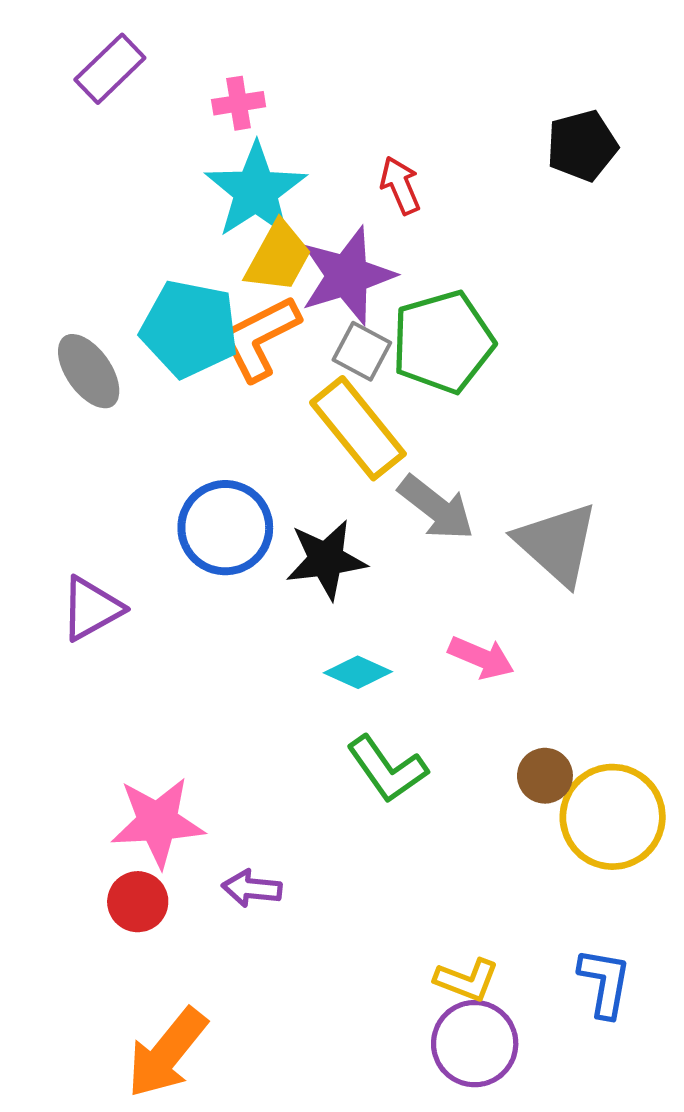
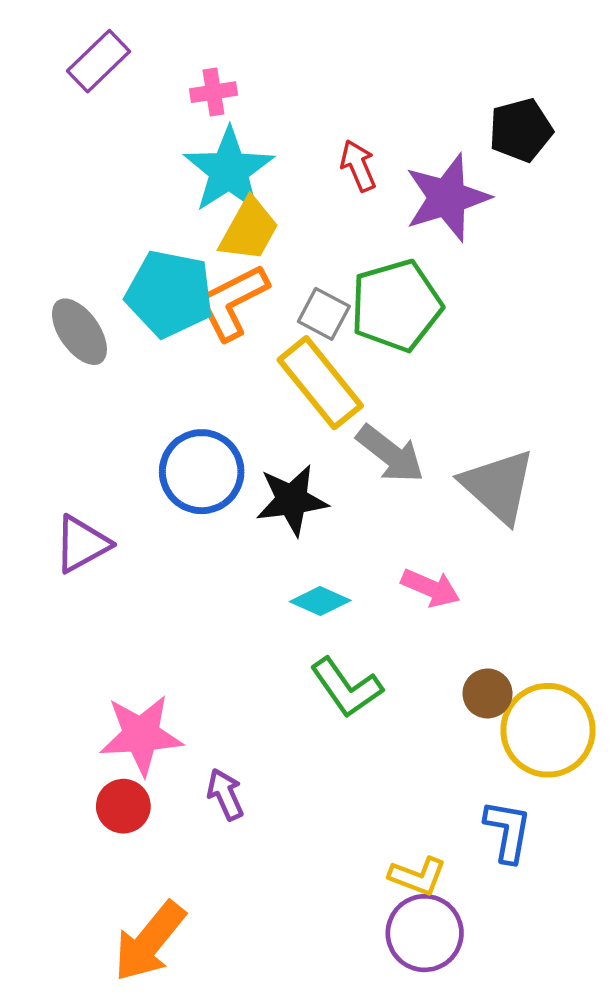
purple star: (347, 276) -> (447, 198), moved
purple arrow: (252, 888) -> (225, 794), turned 60
blue L-shape: (605, 983) -> (508, 831), moved

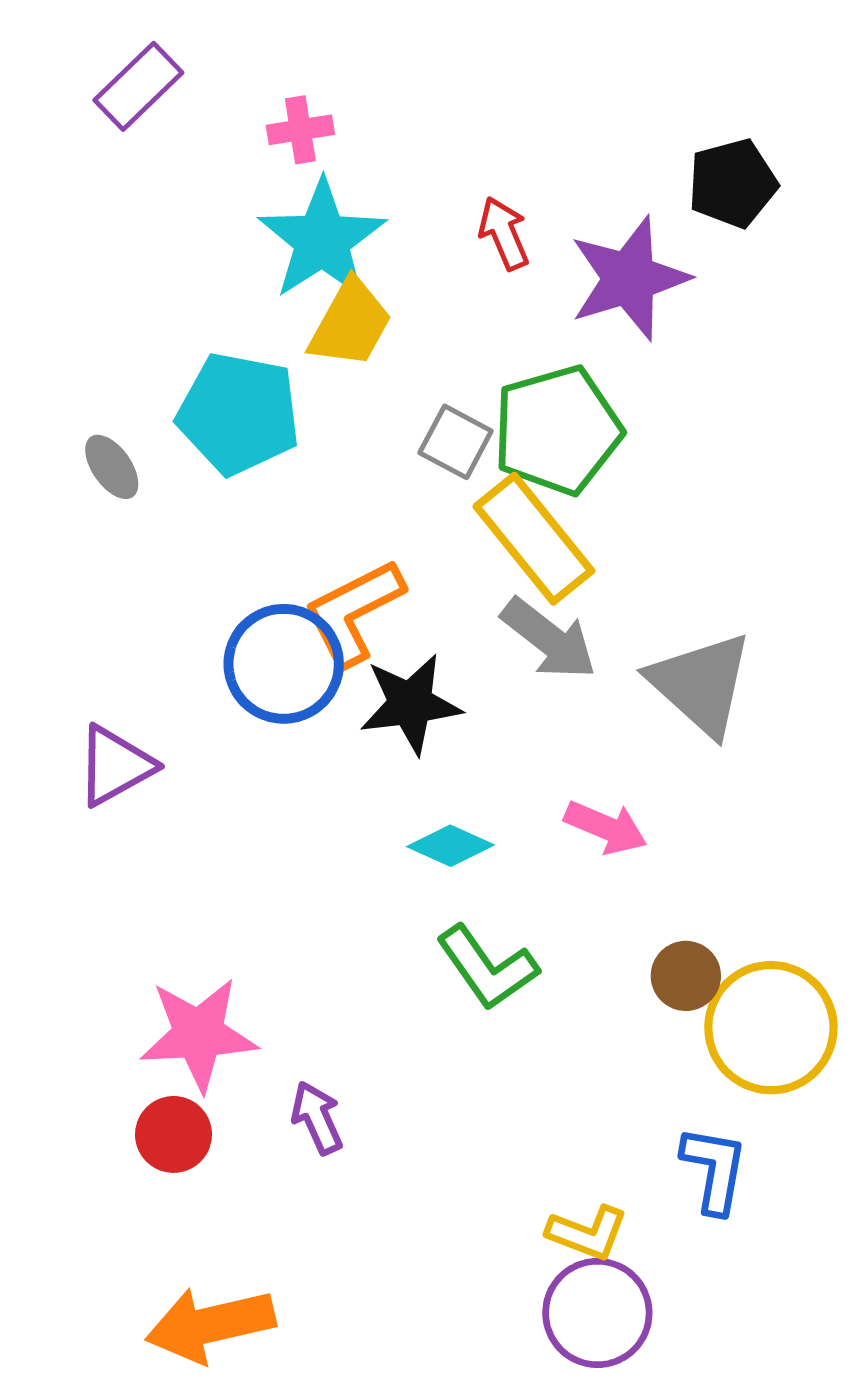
orange L-shape: (232, 302) -> (354, 612), moved
gray ellipse: (79, 332) -> (112, 467), size x0.7
yellow rectangle: (320, 383) -> (534, 539), moved
orange arrow: (149, 941) -> (210, 1325), turned 38

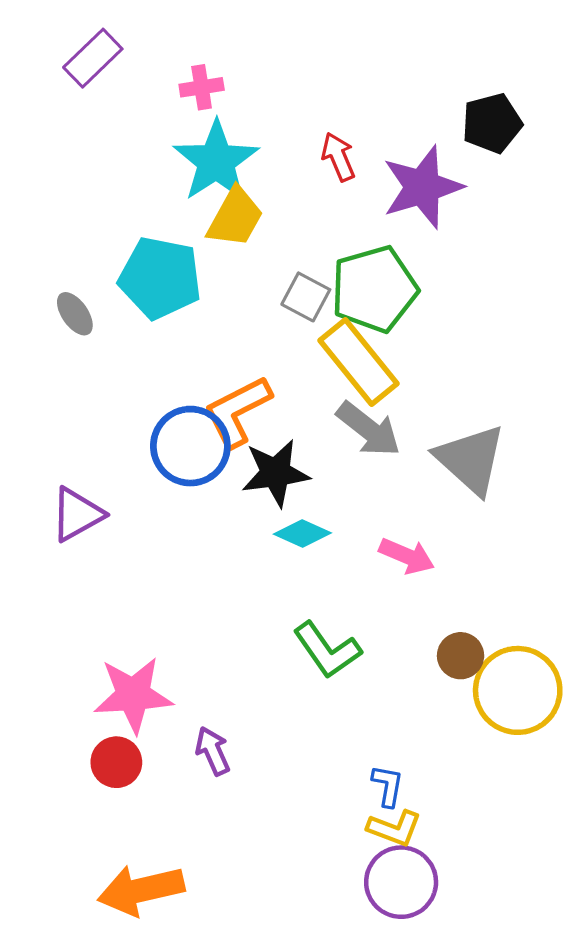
cyan diamond: (451, 846) -> (302, 533), moved
blue L-shape: (714, 1169) -> (388, 786), moved, size x0.7

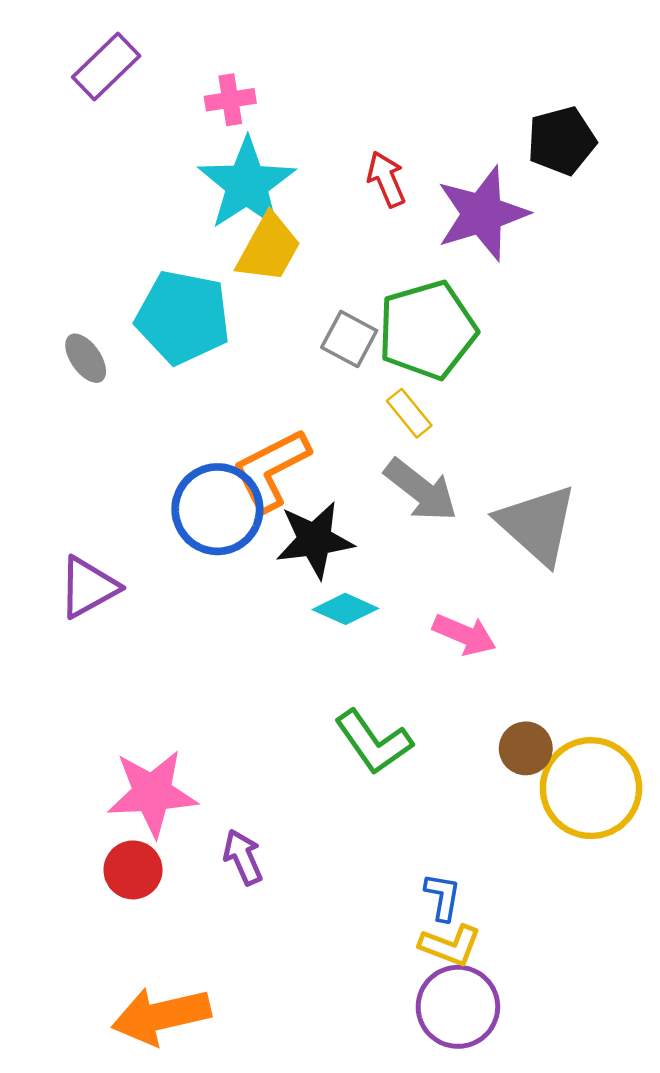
yellow rectangle: (359, 362) -> (409, 413), size x0.5

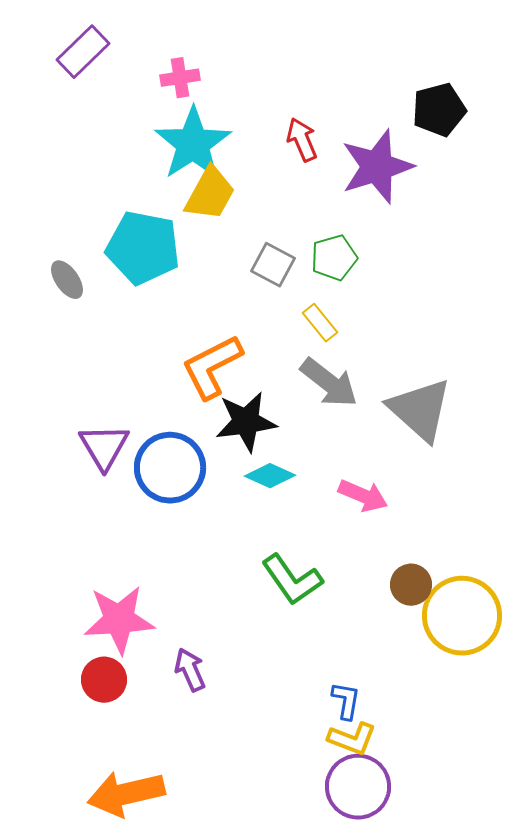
green pentagon: (427, 330) -> (334, 258), size x0.6
blue circle: (217, 509) -> (170, 468), moved
purple triangle: (88, 587) -> (104, 447), moved, turned -32

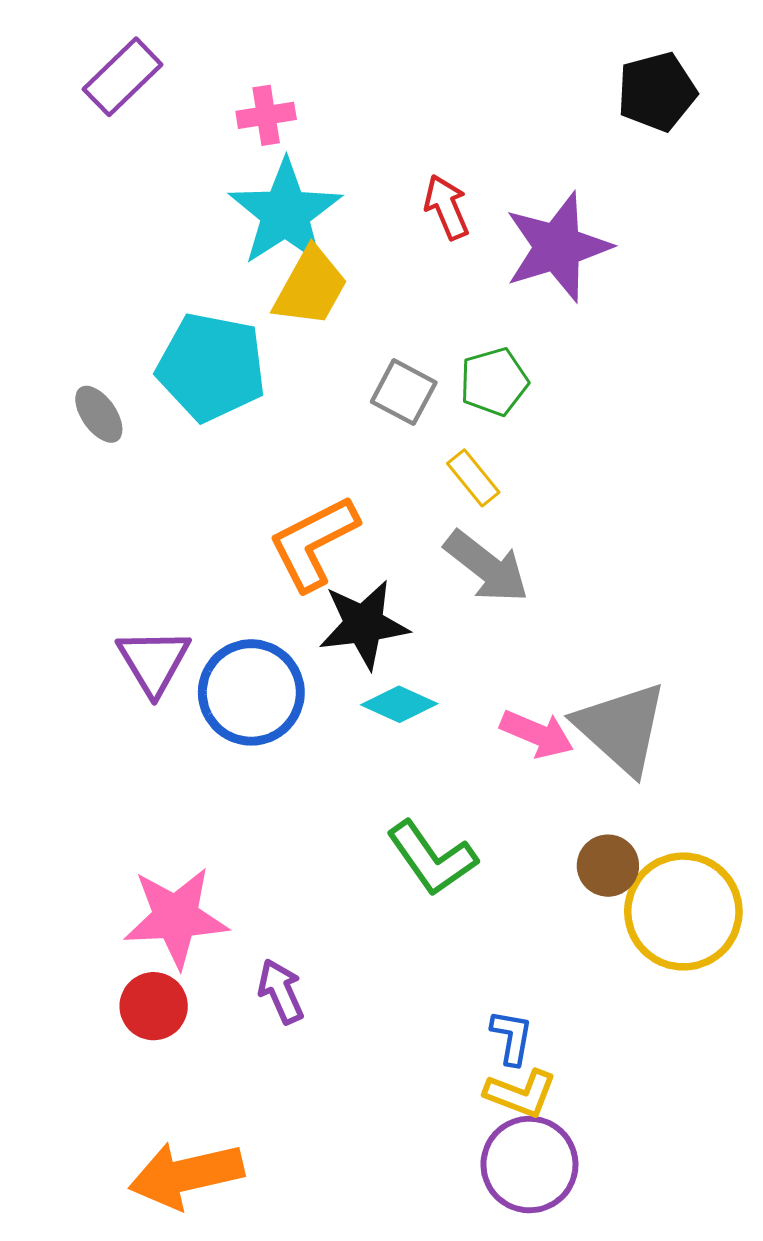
black pentagon: (439, 110) -> (657, 92), moved
gray triangle: (420, 410) -> (621, 728), moved

